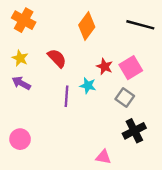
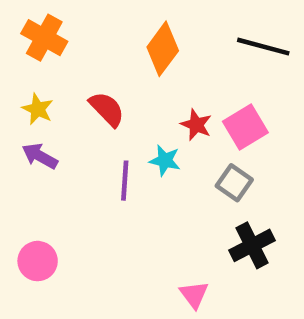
pink triangle: (103, 157) -> (194, 295), turned 42

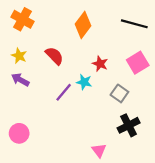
pink square: (245, 127) -> (138, 63), moved
purple line: (125, 181) -> (64, 92), turned 36

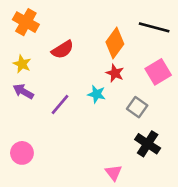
orange diamond: (83, 25) -> (115, 43), moved
red semicircle: (54, 56) -> (63, 50), moved, turned 102
purple line: (64, 92) -> (60, 105), moved
black cross: (129, 125) -> (148, 144), turned -30

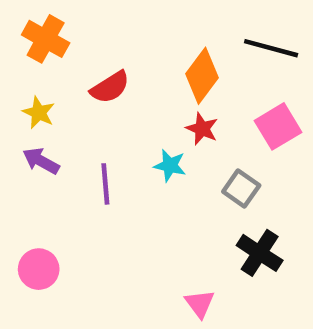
purple line: (60, 105) -> (105, 184), turned -45

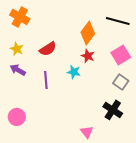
red semicircle: (110, 87) -> (48, 49), moved
gray square: (241, 189) -> (121, 82), moved

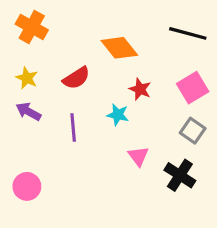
orange diamond: (88, 33) -> (119, 48), moved, turned -75
pink triangle: (87, 132) -> (138, 156), moved

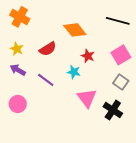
purple line: (73, 127) -> (46, 80), turned -48
pink triangle: (138, 156) -> (87, 98), size x1.5
pink circle: (27, 186) -> (18, 104), moved

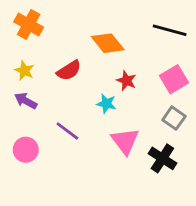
purple line: (46, 80) -> (67, 131), moved

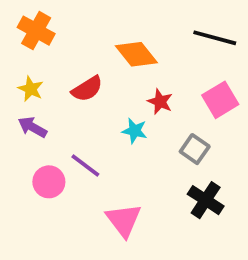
gray square: (174, 118) -> (195, 149), moved
pink triangle: (125, 141) -> (124, 220), moved
pink circle: (26, 150) -> (49, 182), moved

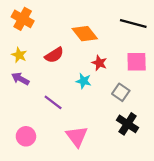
pink square: (220, 100) -> (137, 62), turned 30
pink circle: (49, 182) -> (26, 136), moved

